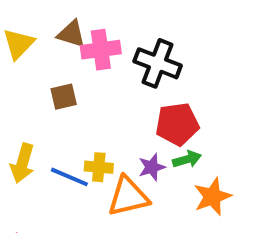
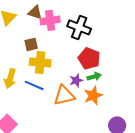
red pentagon: (177, 124) -> (89, 58), turned 30
yellow cross: (99, 167) -> (40, 62), moved, size x1.5
orange star: (212, 197) -> (93, 95), moved

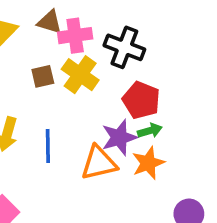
yellow cross: (40, 62) -> (80, 75), moved, turned 30
purple star: (76, 80) -> (119, 137), size x1.5
blue line: (34, 85) -> (48, 146), turned 66

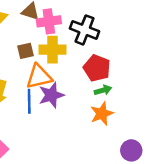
yellow cross: (80, 75) -> (53, 50), turned -35
purple star: (119, 137) -> (51, 95), moved
orange triangle: (99, 163) -> (39, 77), moved

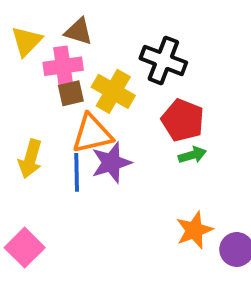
pink cross: (49, 21) -> (63, 66), moved
yellow cross: (53, 50) -> (113, 91), turned 30
orange star: (102, 114) -> (194, 230), moved

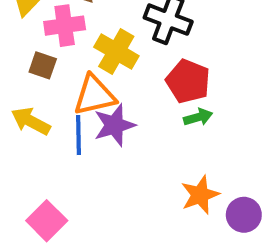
brown square: (71, 93) -> (43, 65), moved, turned 32
yellow arrow: (30, 159) -> (31, 121), turned 102
pink square: (25, 248) -> (47, 221), moved

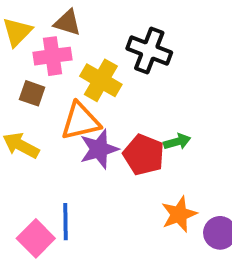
red pentagon: (188, 81) -> (144, 155), moved
blue line: (79, 135) -> (66, 222), moved

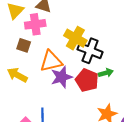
black cross: (149, 51) -> (90, 51), moved
yellow cross: (101, 80) -> (75, 38), moved

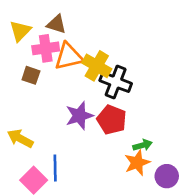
orange triangle: (51, 61) -> (69, 56), moved
green arrow: (106, 73) -> (143, 145), moved
yellow arrow: (17, 75) -> (20, 138), moved

